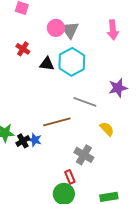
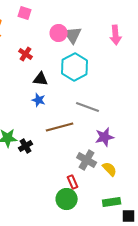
black triangle: (47, 64) -> (41, 79), moved
purple star: (118, 88) -> (105, 137), moved
yellow semicircle: (107, 129) -> (110, 169), moved
blue star: (35, 140) -> (39, 100), moved

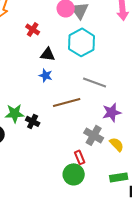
black cross: (26, 146) -> (33, 121), turned -32

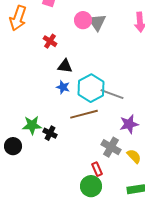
cyan hexagon: (82, 42) -> (91, 88), moved

